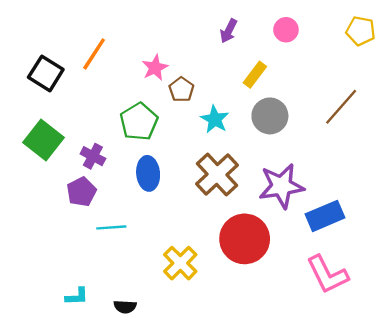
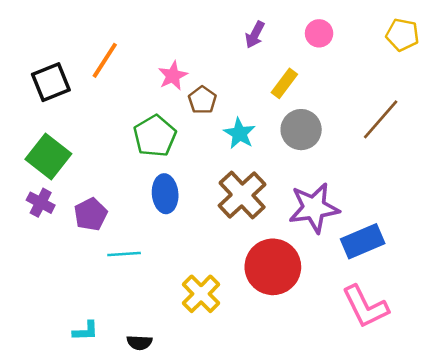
black square: (46, 73) -> (51, 82), turned 36
purple cross: (93, 156) -> (41, 203), moved

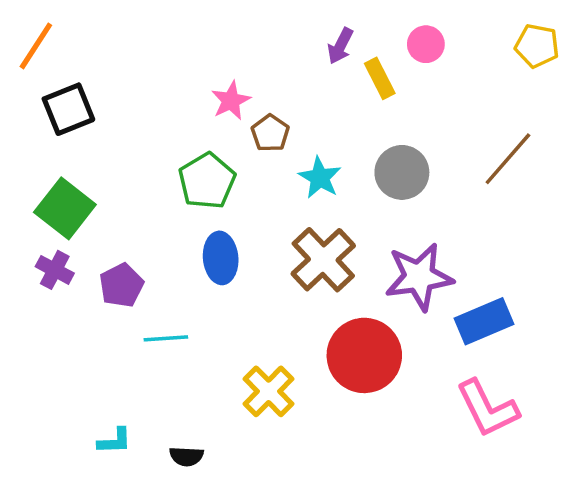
orange line: (105, 60) -> (36, 46), moved
yellow rectangle: (284, 83) -> (380, 78), moved, turned -64

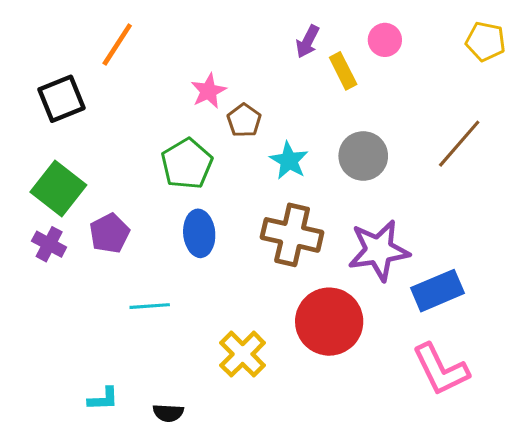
orange line: (36, 46) -> (117, 45), moved
brown cross: (323, 260) -> (292, 235), turned -34
purple pentagon: (121, 285) -> (109, 233), moved

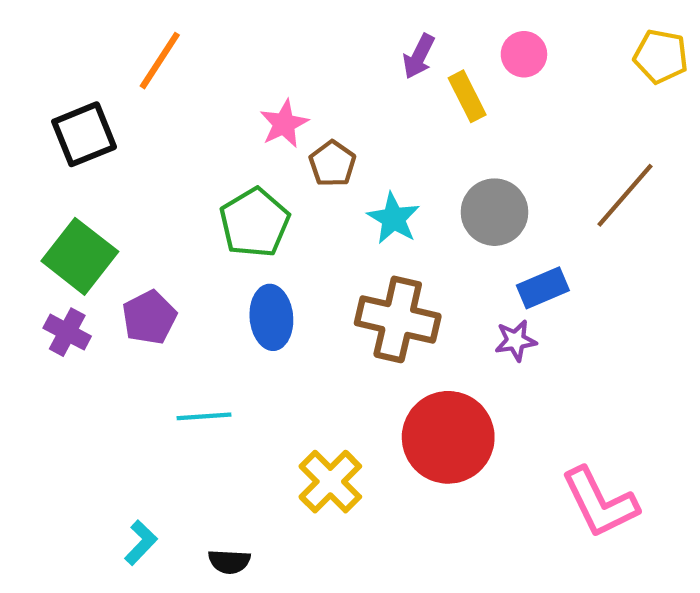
purple star: (379, 250) -> (516, 341), size x0.5
blue rectangle: (438, 291) -> (543, 288), moved, size x0.7
cyan L-shape: (103, 399) -> (141, 543), turned -44

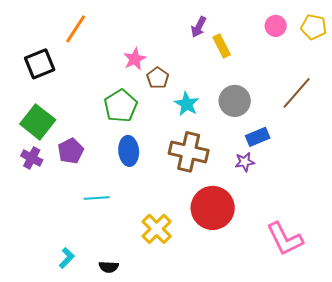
pink circle: (524, 54) -> (276, 26), moved

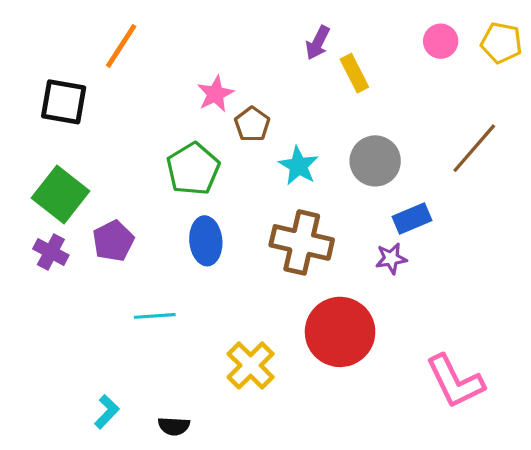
black square: (40, 64) -> (64, 102), turned 32

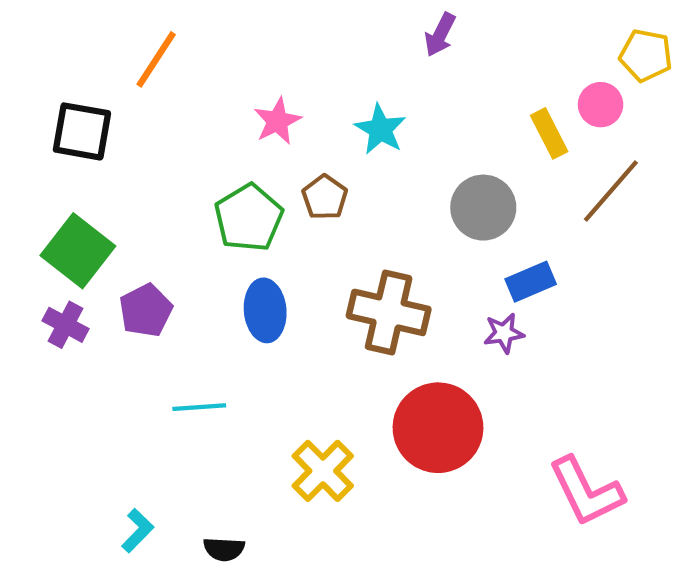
pink circle: (441, 41) -> (601, 105), moved
purple arrow: (318, 43) -> (440, 35), moved
yellow rectangle: (354, 73) -> (549, 133), moved
brown pentagon: (252, 124) -> (325, 197), moved
cyan star: (298, 166) -> (380, 129), moved

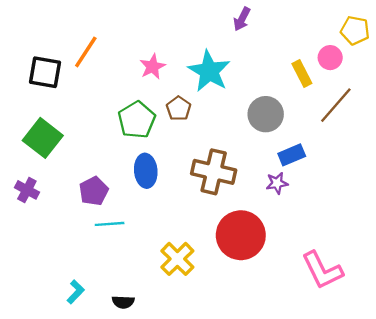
orange line: (156, 59) -> (86, 52), moved
cyan star: (380, 129) -> (209, 71), size x1.5
purple pentagon: (146, 310) -> (94, 191), moved
purple cross: (66, 325) -> (27, 190), moved

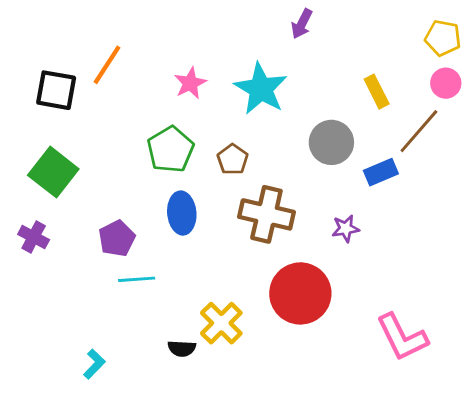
pink circle: (330, 58) -> (446, 83), moved
brown pentagon: (179, 108) -> (233, 159), moved
blue rectangle: (292, 155) -> (381, 172), moved
black semicircle: (123, 302) -> (182, 349), moved

